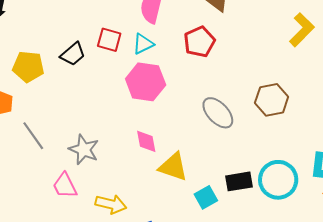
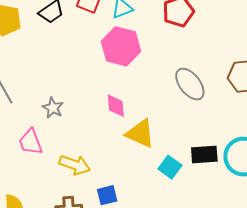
gray star: (84, 150) -> (53, 108), size x0.7
cyan square: (206, 197) -> (170, 167), turned -30

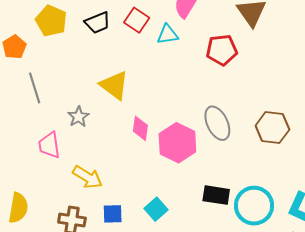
pink hexagon: (121, 46) -> (177, 143), moved
yellow triangle: (140, 134) -> (114, 85), moved
cyan square: (170, 167) -> (156, 209), moved

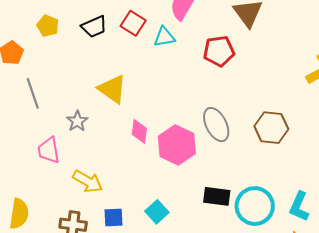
yellow pentagon: (51, 21) -> (48, 26), size x0.7

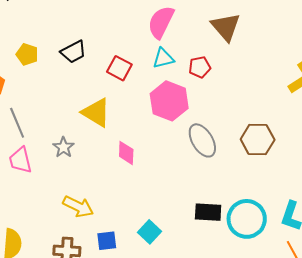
red square: (133, 23) -> (119, 68), moved
cyan triangle: (164, 37) -> (163, 58), moved
red pentagon: (219, 51) -> (200, 67), size x0.7
pink hexagon: (177, 145) -> (169, 101), moved
pink trapezoid: (49, 150) -> (20, 160), moved

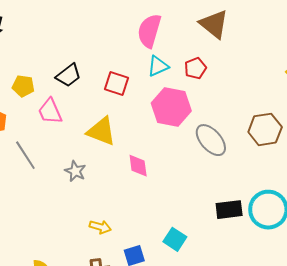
pink trapezoid: (20, 160) -> (50, 111), moved
yellow arrow: (78, 207) -> (100, 227), size x0.7

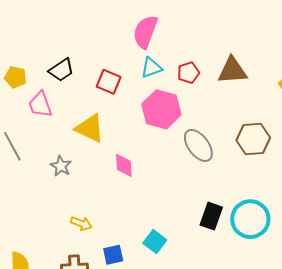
brown triangle: (214, 24) -> (232, 71), moved, turned -48
black rectangle: (229, 210) -> (211, 216), turned -68

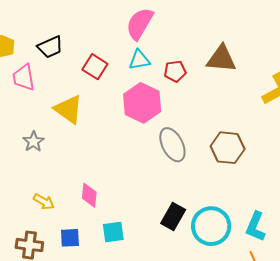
brown triangle: (232, 71) -> (221, 59), moved
pink diamond: (124, 165) -> (89, 195), moved
cyan square: (155, 242) -> (113, 232), turned 35

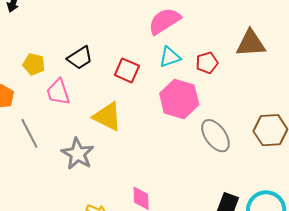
pink semicircle: (140, 24) -> (164, 21), turned 36
gray star: (33, 142) -> (78, 154), size x1.5

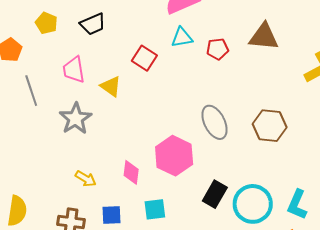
red square: (127, 70) -> (144, 58), moved
pink trapezoid: (58, 92) -> (74, 70), moved
pink hexagon: (179, 99) -> (174, 156), moved
yellow triangle: (107, 117) -> (111, 86), size x0.7

